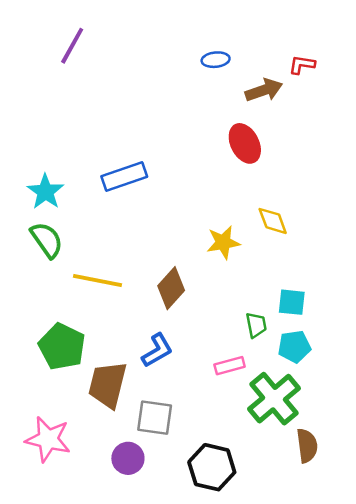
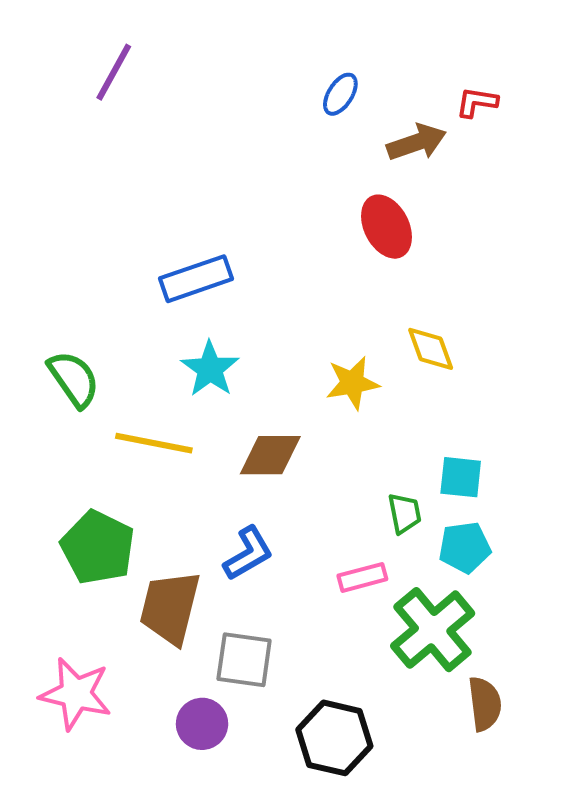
blue ellipse: (216, 60) -> (340, 94), turned -52
cyan star: (45, 192) -> (210, 369), moved
brown diamond: (171, 288) -> (270, 455), turned 48

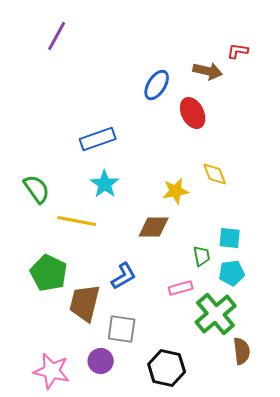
blue ellipse: (340, 94) -> (157, 85), moved, size x1.4
brown arrow: (417, 142) -> (208, 71), turned 32
brown diamond: (270, 455) -> (154, 227), moved
pink star: (76, 694) -> (52, 371), moved

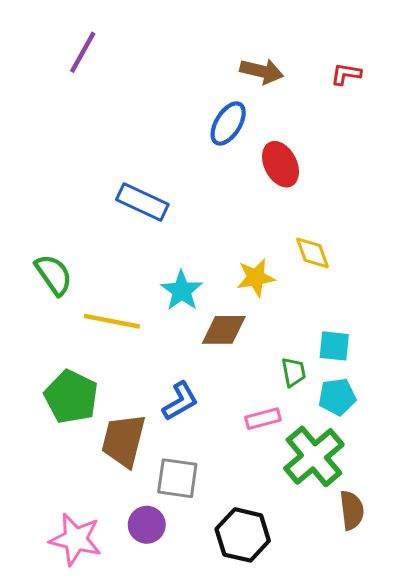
brown arrow: (208, 71) -> (262, 71), moved
blue rectangle: (98, 139) -> (142, 202), turned 44
cyan star: (105, 184) -> (182, 291), moved

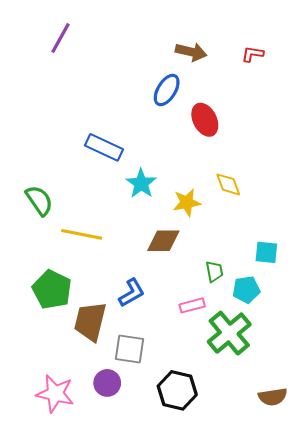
cyan star: (182, 291) -> (141, 183), moved
cyan square: (334, 346) -> (266, 252), moved
brown semicircle: (352, 510) -> (273, 397), moved, turned 88

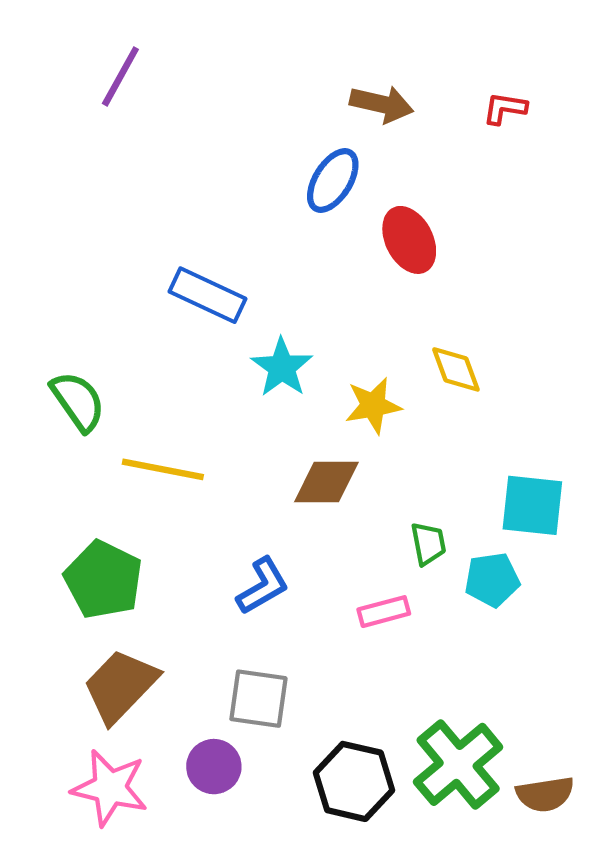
cyan square: (266, 252) -> (532, 505), size x1.4
brown trapezoid: (90, 321) -> (120, 686), moved, turned 30
green cross: (229, 333) -> (458, 764), moved

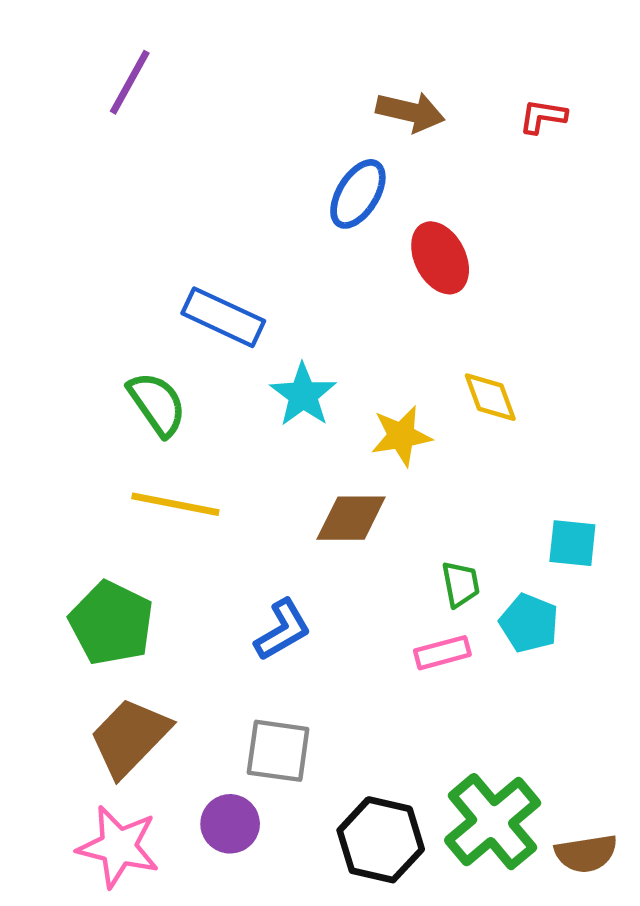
green semicircle: (78, 401) -> (157, 404), moved
cyan square: (532, 505) -> (572, 543), size x0.7
cyan pentagon: (492, 580) -> (529, 623), turned 30
pink rectangle: (384, 612) -> (442, 653), moved

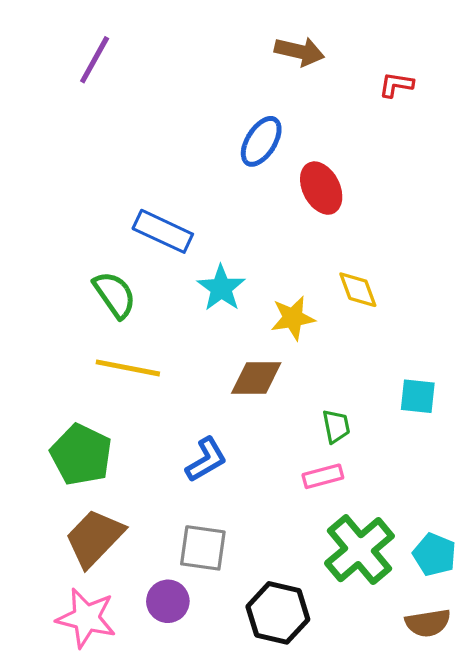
brown arrow: (410, 112) -> (300, 51), moved
cyan pentagon: (529, 623) -> (434, 555), moved
green cross: (493, 822) -> (359, 550), moved

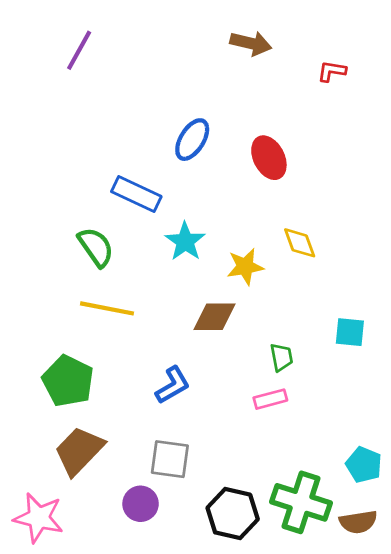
blue ellipse: (261, 141) -> (192, 140), moved
green cross: (359, 550) -> (301, 502), moved, turned -32
pink star: (86, 618) -> (39, 518), moved

